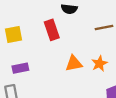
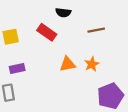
red rectangle: (52, 30) -> (47, 32), turned -36

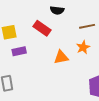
orange star: (92, 64) -> (83, 47), moved
purple rectangle: (17, 69) -> (19, 51), moved

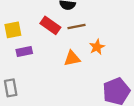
brown line: (87, 26) -> (77, 27), moved

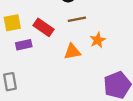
red rectangle: (50, 25) -> (43, 27), moved

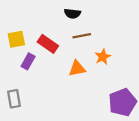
purple rectangle: (24, 45) -> (28, 61), turned -49

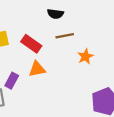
purple rectangle: (28, 61) -> (12, 81), moved
orange triangle: (77, 68) -> (37, 69), moved

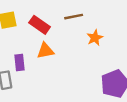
purple rectangle: (12, 81) -> (19, 62), turned -35

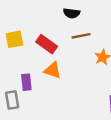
orange triangle: (45, 51) -> (53, 70), turned 30

